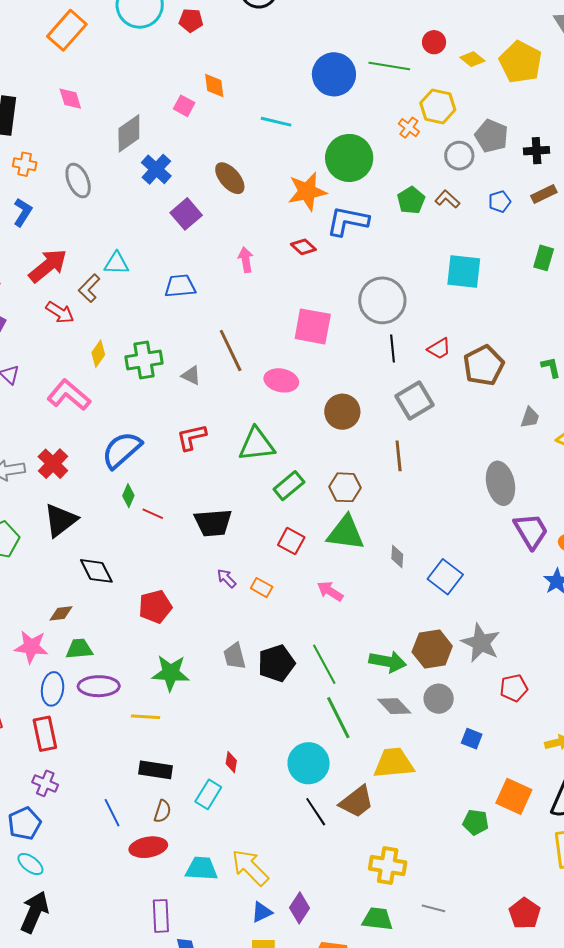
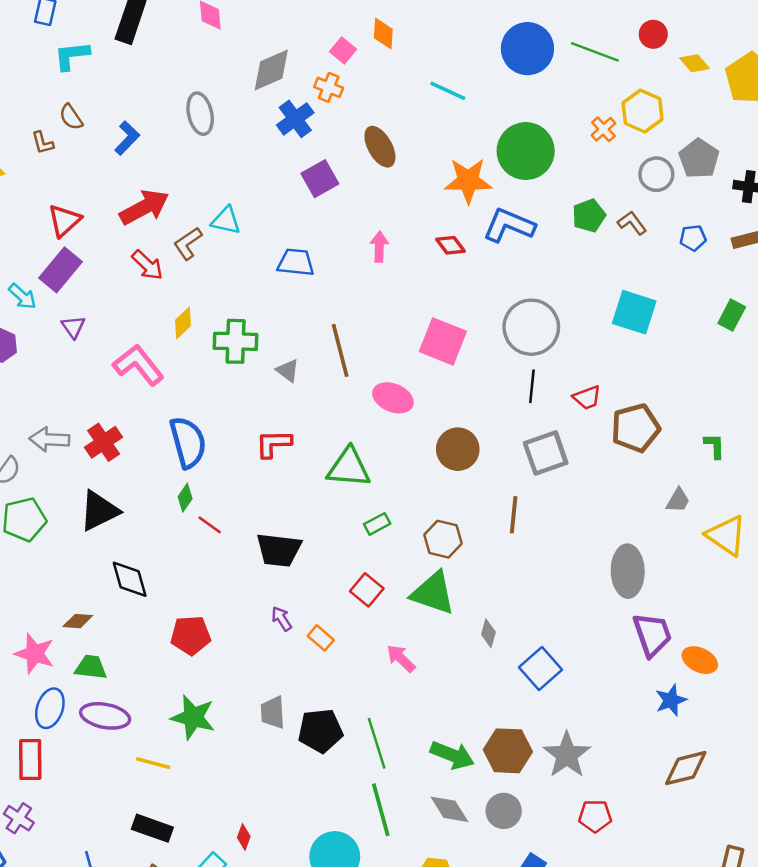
orange cross: (25, 164) -> (329, 87), moved
blue semicircle: (122, 450) -> (188, 442), turned 105
green rectangle: (289, 486) -> (377, 524), size x0.7

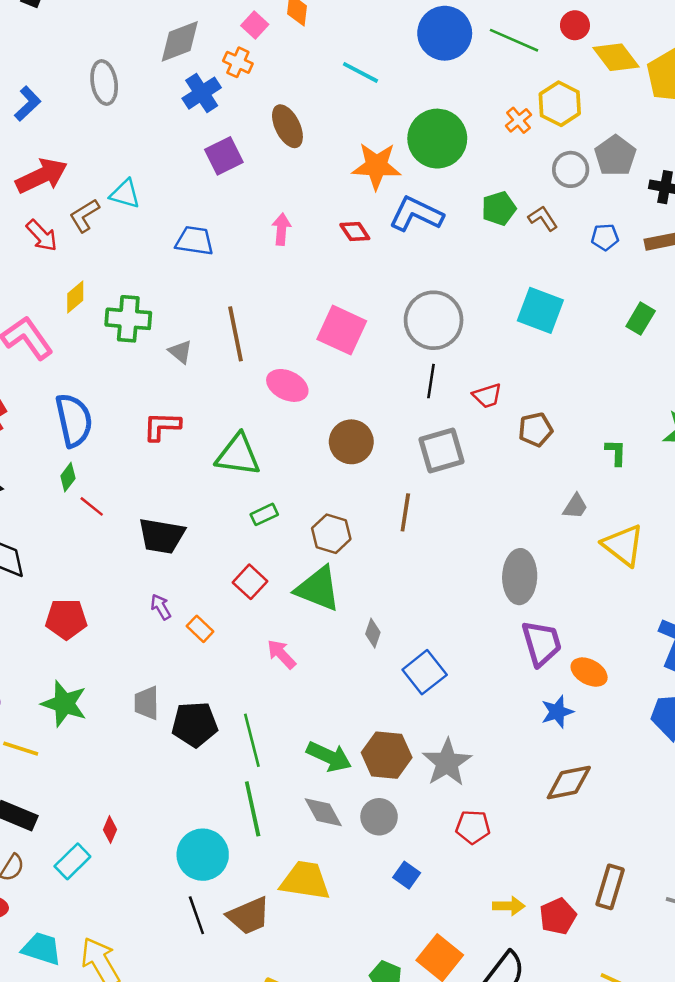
yellow diamond: (695, 63) -> (616, 57), size x1.5
brown pentagon: (636, 428) -> (535, 430), size x0.7

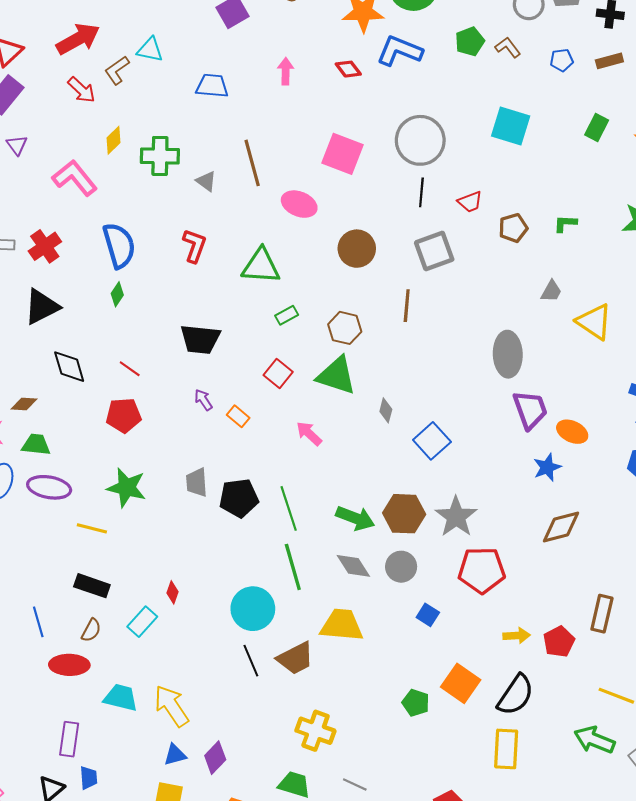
red L-shape: (162, 426) -> (194, 246), turned 112
green L-shape: (616, 452) -> (565, 224), moved, turned -85
red line: (92, 506) -> (130, 369), moved
red pentagon: (473, 827) -> (482, 570), size x1.6

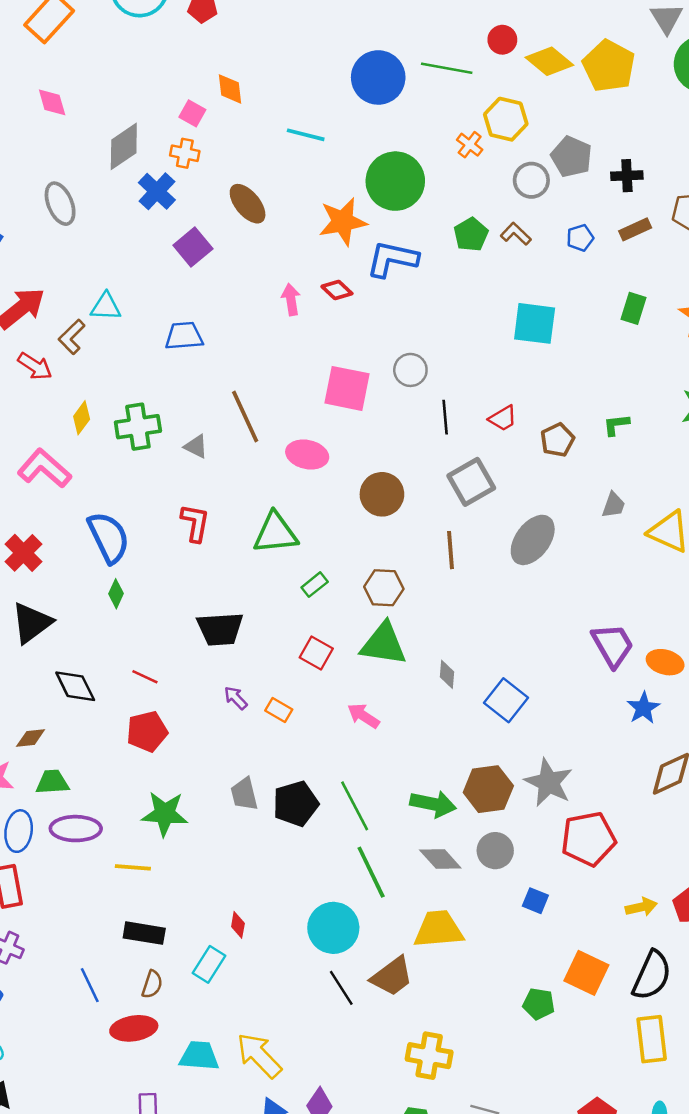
pink arrow: (286, 71) -> (291, 300), moved
gray circle: (420, 140) -> (410, 370), moved, size x0.6
gray ellipse: (508, 354) -> (533, 540), moved, turned 48

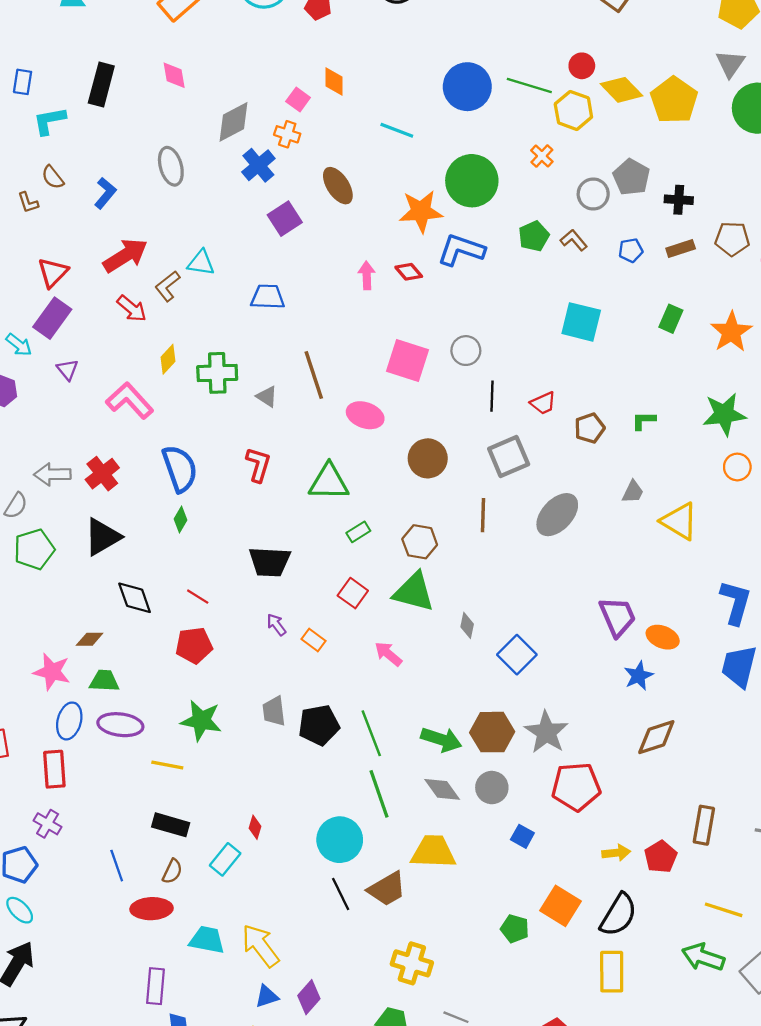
yellow hexagon: (506, 119) -> (573, 110), moved

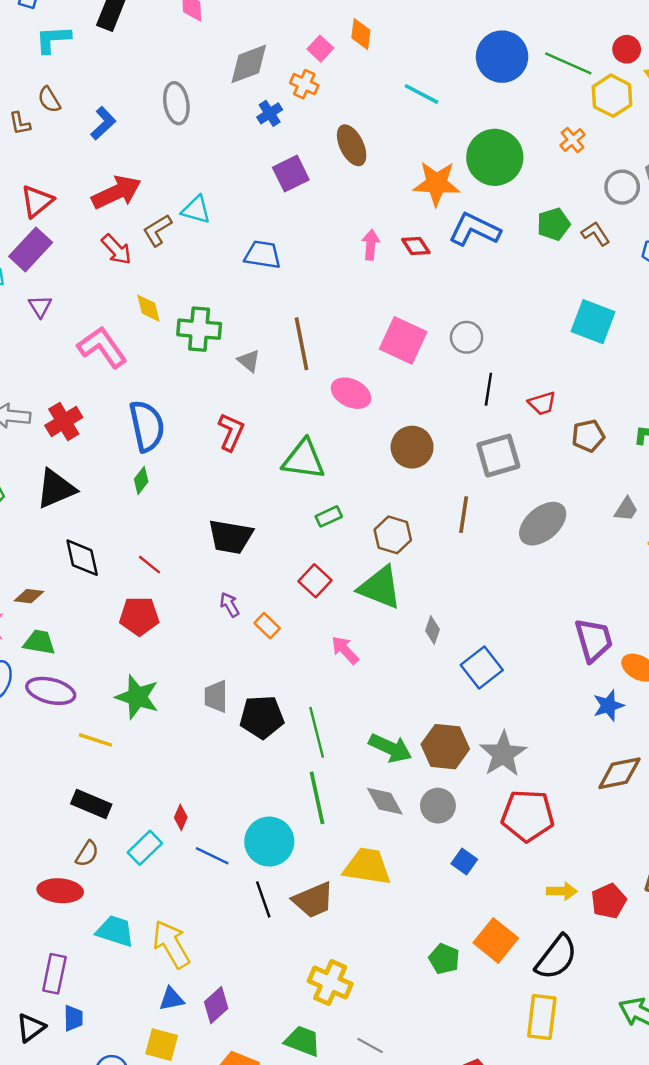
blue cross: (258, 165) -> (270, 113), size x0.7
yellow diamond: (168, 359) -> (148, 308), turned -64
blue line: (117, 866) -> (212, 856), moved, turned -52

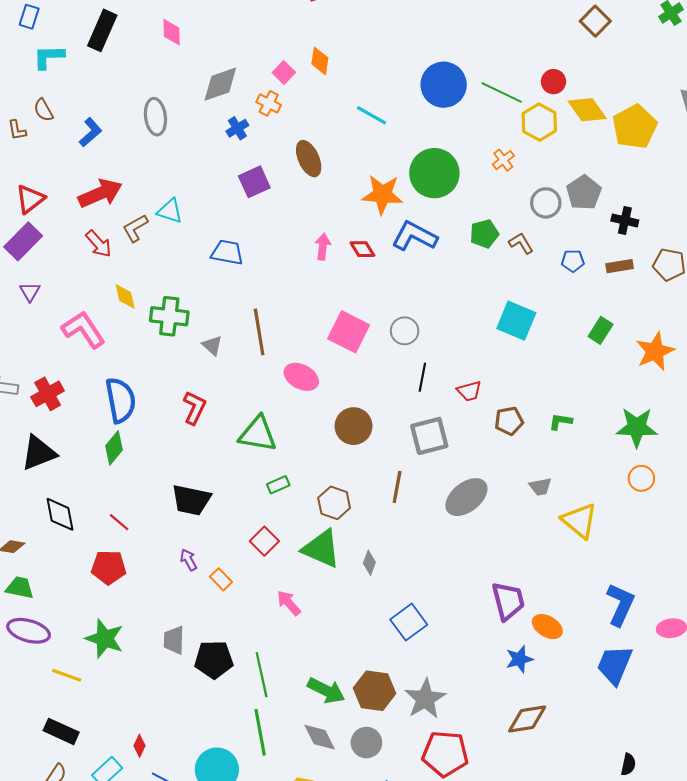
green diamond: (141, 480) -> (114, 448), size x1.4
gray trapezoid: (626, 509) -> (540, 487), turned 45
gray diamond: (432, 630) -> (369, 563), moved

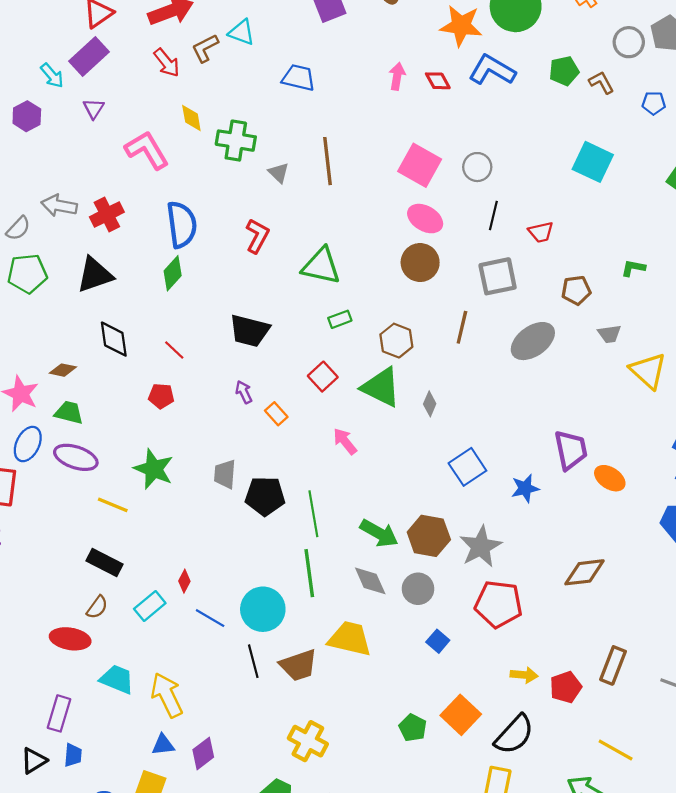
pink ellipse: (301, 377) -> (425, 219), moved
brown pentagon: (509, 421) -> (576, 290), moved
red pentagon: (109, 567) -> (161, 396), size x0.7
blue star: (519, 659) -> (525, 488), moved

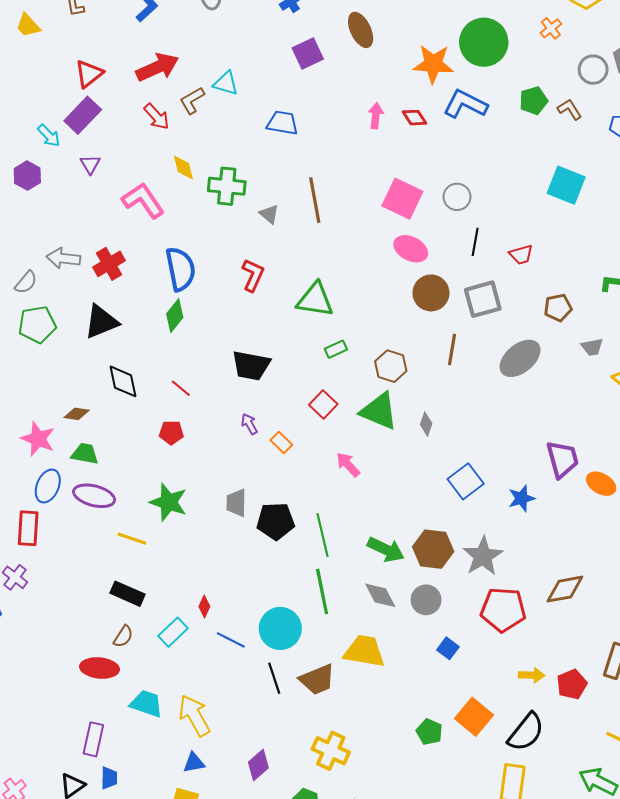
brown circle: (420, 263) -> (431, 293), moved
brown diamond: (585, 572) -> (565, 589), moved
purple diamond: (203, 753) -> (258, 765), moved

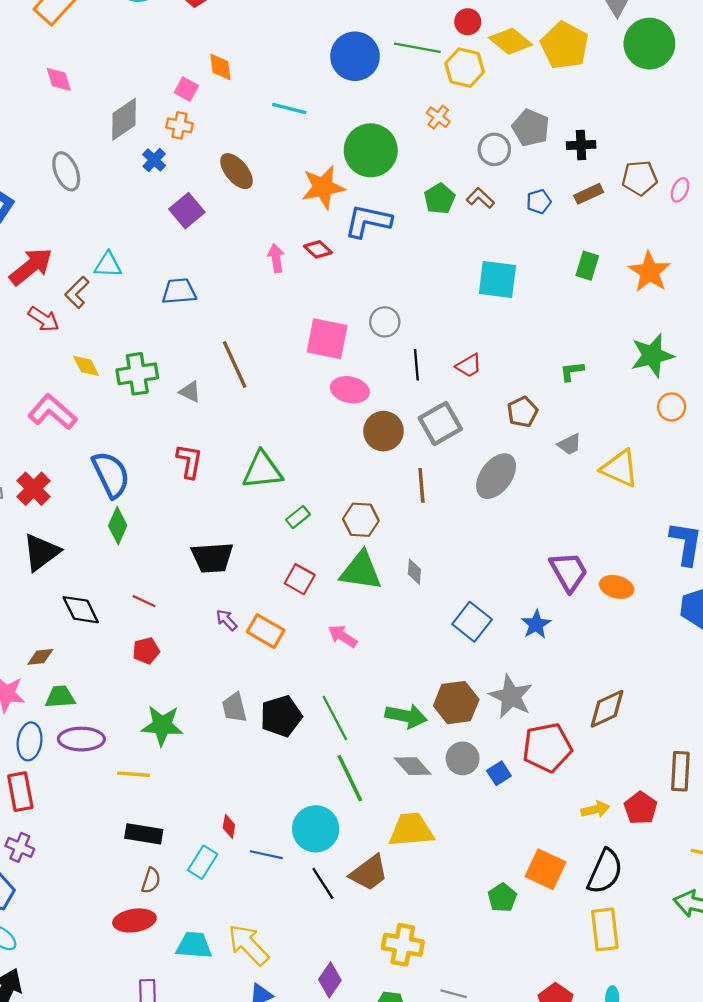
orange rectangle: (281, 442) -> (266, 631), size x1.5
blue square: (448, 648) -> (499, 773), moved, turned 35
green pentagon: (429, 732) -> (502, 898), turned 30

